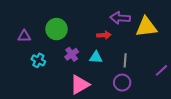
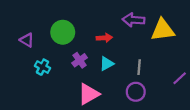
red arrow: (104, 35) -> (104, 38), moved
purple triangle: (24, 36) -> (27, 40), turned 32
cyan triangle: (96, 57) -> (107, 64), turned -32

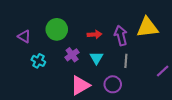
purple arrow: (134, 20) -> (121, 35), moved, turned 72
cyan triangle: (107, 64) -> (96, 58), turned -32
purple circle: (136, 92) -> (113, 84), moved

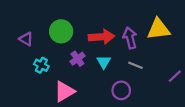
red arrow: (94, 34) -> (102, 37), size x1.6
gray line: (126, 61) -> (135, 65), turned -72
pink triangle: (80, 85) -> (64, 91), moved

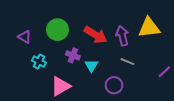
red arrow: (102, 37) -> (96, 35), turned 35
purple cross: (77, 59) -> (73, 55), turned -32
cyan triangle: (104, 62) -> (91, 66), moved

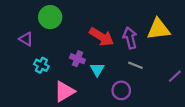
green circle: (57, 30) -> (50, 17), moved

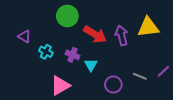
green circle: (50, 17) -> (67, 16), moved
cyan cross: (41, 65) -> (46, 52), moved
gray line: (135, 65) -> (140, 76), moved

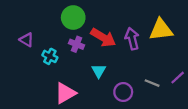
purple cross: (72, 55) -> (77, 44), moved

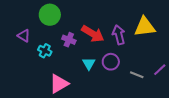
green circle: (73, 18) -> (50, 15), moved
purple circle: (123, 92) -> (111, 62), moved

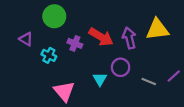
cyan triangle: (89, 64) -> (100, 79), moved
pink triangle: (59, 84) -> (64, 91), turned -40

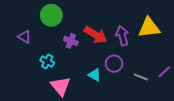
cyan cross: (49, 55) -> (47, 62), moved
cyan triangle: (100, 79) -> (94, 75), turned -32

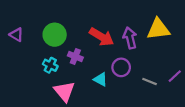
green circle: (51, 15) -> (55, 35), moved
purple triangle: (25, 37) -> (16, 35), moved
purple cross: (71, 41) -> (75, 56), moved

